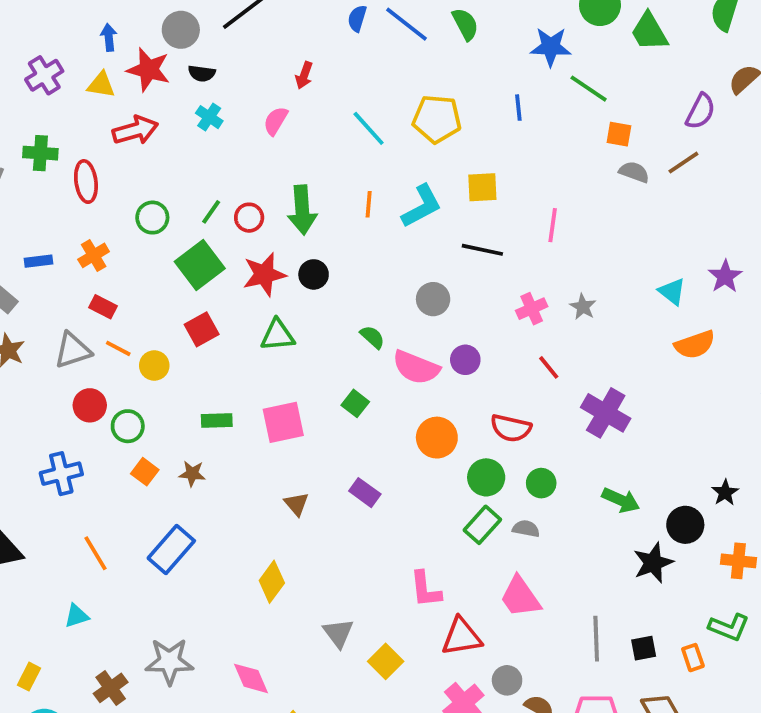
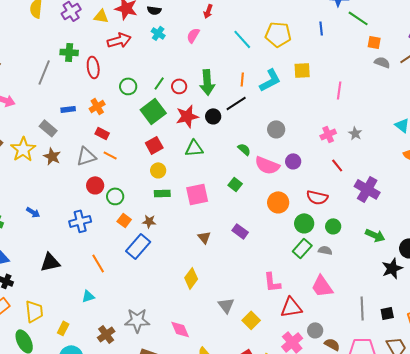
black line: (482, 250) -> (236, 103), moved, turned -45
yellow circle: (154, 365) -> (158, 170), moved
blue rectangle: (171, 549) -> (138, 246), moved

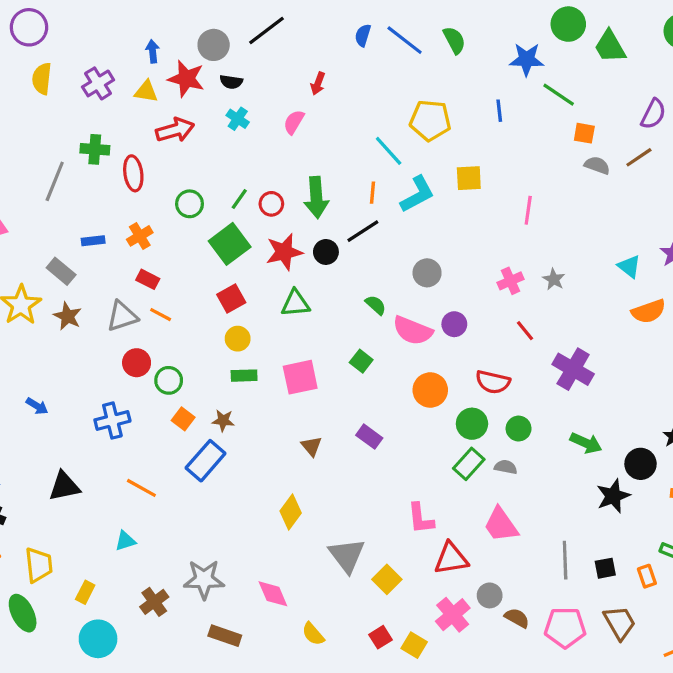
cyan line: (242, 39) -> (389, 151), moved
orange line: (98, 263) -> (141, 488), turned -30
gray triangle: (226, 305) -> (347, 555), size x1.4

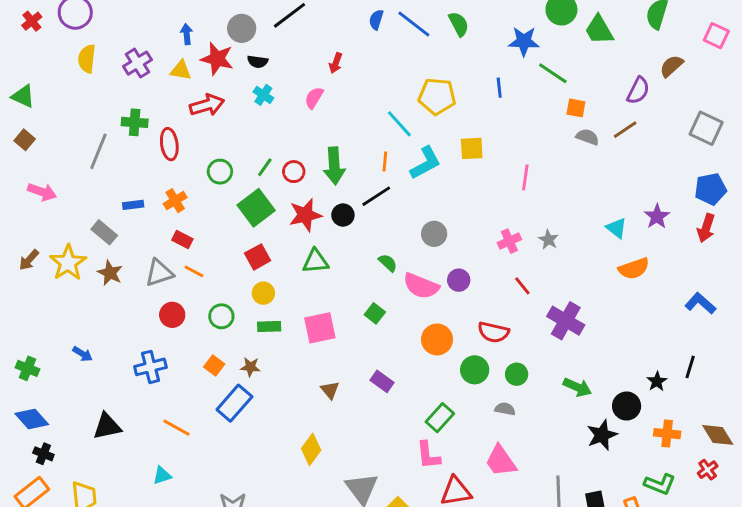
green circle: (169, 380) -> (221, 316), moved
green rectangle: (469, 464) -> (440, 418), moved

